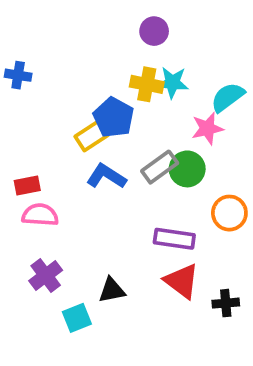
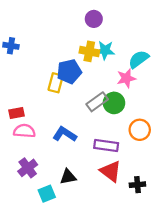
blue pentagon: (114, 117) -> (69, 72), turned 30
yellow rectangle: (92, 136) -> (56, 83), turned -42
blue L-shape: (106, 176) -> (65, 134), moved

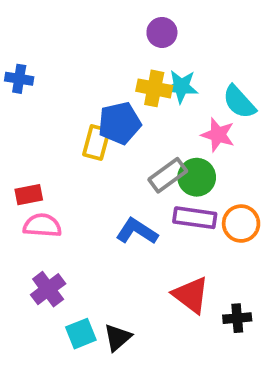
cyan semicircle: (139, 59) -> (239, 102), turned -95
pink star: (126, 78) -> (218, 135), turned 30
blue L-shape: (65, 134) -> (137, 231), moved
purple rectangle: (106, 145) -> (195, 218), moved
black triangle: (68, 177) -> (118, 337), moved, turned -30

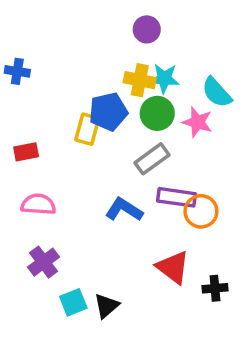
green circle: (197, 177) -> (157, 113), moved
red rectangle: (29, 195) -> (26, 152), moved
orange circle: (241, 224) -> (201, 211), moved

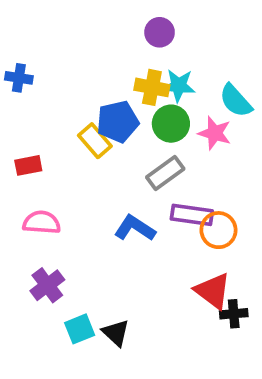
yellow rectangle: (87, 129) -> (95, 141), turned -56
red triangle: (173, 267) -> (213, 291), moved
black triangle: (107, 306) -> (116, 333), turned -36

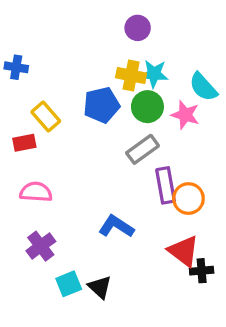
yellow rectangle: (95, 141) -> (46, 116), moved
purple rectangle: (192, 215) -> (165, 185), turned 72
blue L-shape: (135, 228) -> (116, 226), moved

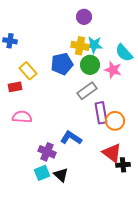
purple cross: (41, 246) -> (47, 152), moved, turned -30

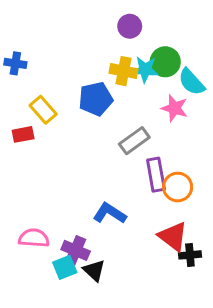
green circle: (90, 65) -> (165, 62), moved
pink semicircle: (22, 117) -> (34, 238), moved
purple cross: (47, 152) -> (76, 250), moved

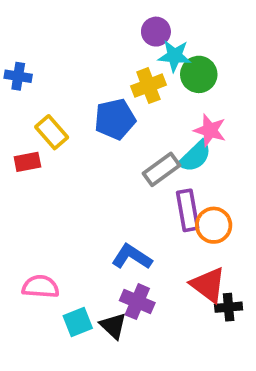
cyan star: (145, 70) -> (175, 56), moved
yellow cross: (124, 71) -> (148, 86), turned -32
cyan semicircle: (192, 82) -> (195, 156), moved, turned -92
purple cross: (76, 250) -> (137, 302), moved

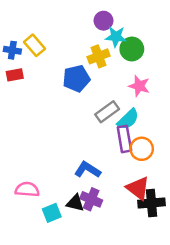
yellow rectangle: (52, 132) -> (34, 45), moved
cyan semicircle: (195, 156) -> (128, 119), moved
red rectangle: (27, 162) -> (15, 75), moved
black cross: (229, 307) -> (152, 203), size x1.5
black triangle: (113, 326) -> (75, 203), moved, turned -30

